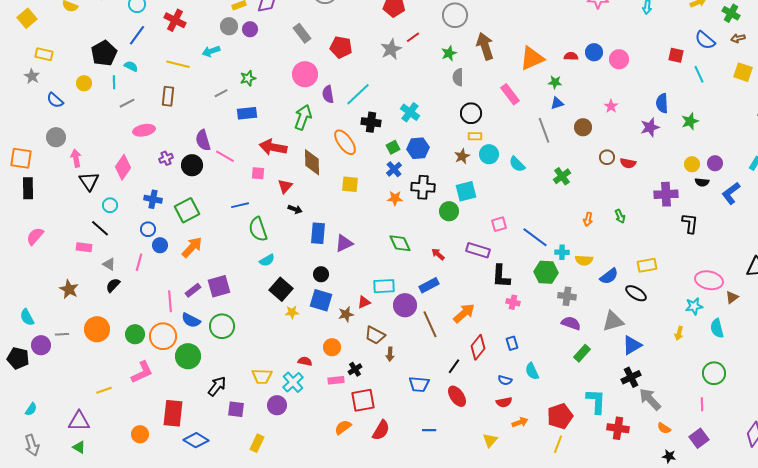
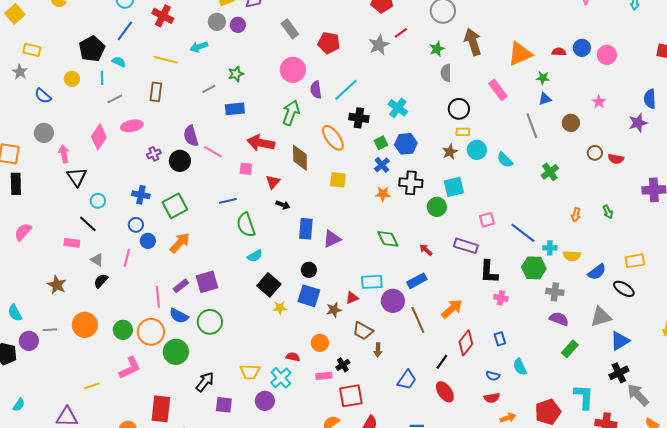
pink diamond: (123, 167) -> (99, 137), moved
blue trapezoid: (419, 384) -> (407, 380), turned -60

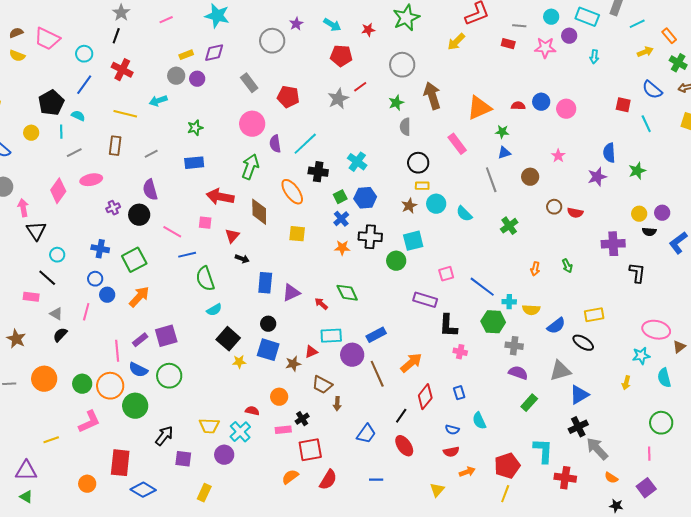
gray line: (209, 89) -> (151, 154), moved
pink line: (213, 152) -> (172, 232), moved
red arrow: (426, 250) -> (321, 304), moved

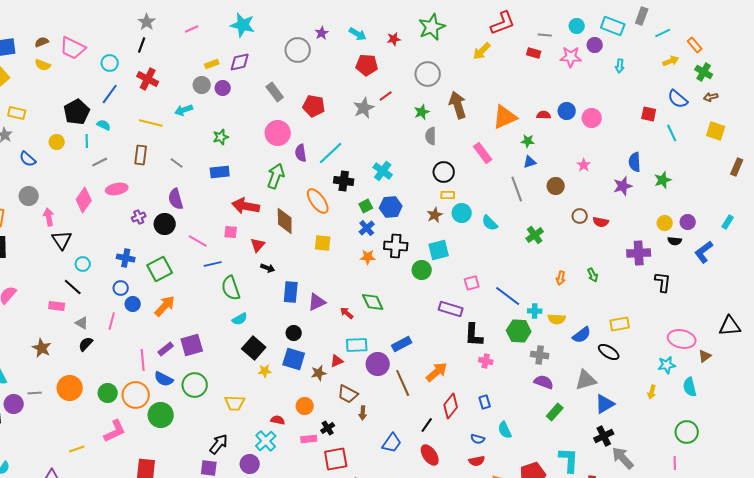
gray line: (151, 154) -> (177, 163), turned 64
yellow trapezoid: (209, 426) -> (235, 403), moved
black arrow: (164, 436) -> (219, 444), moved

